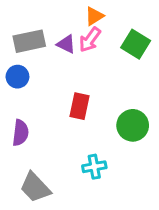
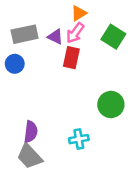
red rectangle: (80, 106) -> (71, 58), moved
purple semicircle: (20, 133) -> (31, 132), moved

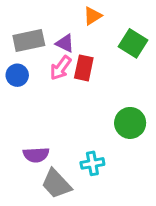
pink arrow: (75, 33) -> (61, 68), moved
purple semicircle: (31, 132) -> (36, 155), turned 80
gray trapezoid: (29, 156) -> (56, 184), moved

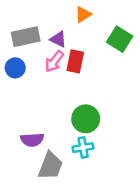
green circle: (130, 123) -> (86, 119), moved
gray trapezoid: (56, 184) -> (50, 166), turned -116

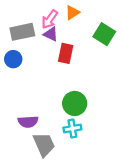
pink arrow: (54, 61) -> (50, 19), moved
gray trapezoid: (50, 166) -> (44, 144), turned -45

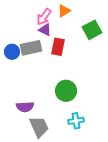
gray rectangle: (22, 32) -> (31, 48), moved
green square: (104, 34) -> (92, 30), turned 30
cyan cross: (72, 129) -> (76, 121), moved

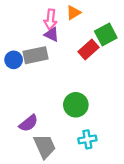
pink arrow: (44, 17) -> (50, 20), turned -30
red rectangle: (58, 47) -> (89, 49), moved, turned 36
purple semicircle: (25, 107) -> (29, 123), turned -36

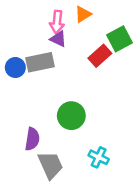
green circle: (76, 105) -> (71, 116), moved
purple semicircle: (29, 123) -> (32, 139), turned -42
cyan cross: (87, 139) -> (99, 157), turned 36

